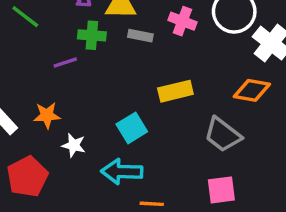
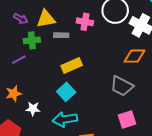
yellow rectangle: (175, 91) -> (72, 65), moved

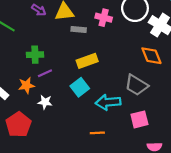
green cross: (32, 40) -> (35, 55), moved
orange diamond: (134, 56) -> (151, 56), turned 65
purple line: (19, 60) -> (45, 73), moved
cyan arrow: (65, 119) -> (108, 102), moved

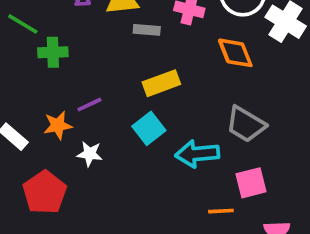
green cross: (35, 55) -> (53, 52), moved
orange diamond: (151, 56) -> (235, 53), moved
orange line: (97, 133) -> (221, 211), moved

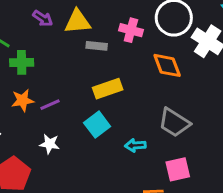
orange star: (58, 125) -> (23, 100), moved
cyan arrow: (197, 154) -> (135, 145), size x0.6

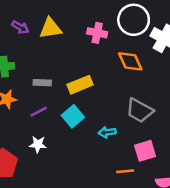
gray rectangle: (97, 46) -> (42, 83), moved
purple line: (50, 105) -> (39, 112), moved
white star: (49, 144) -> (38, 144), moved

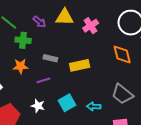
purple arrow: (20, 27) -> (39, 22), moved
pink cross: (97, 33) -> (91, 26), moved, turned 35
cyan square: (73, 116) -> (67, 103), moved

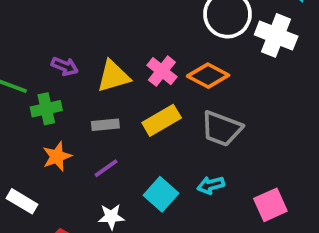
yellow triangle: (65, 17) -> (113, 76), moved
pink cross: (91, 26) -> (162, 71), moved
orange diamond: (122, 55) -> (208, 76), moved, turned -30
gray trapezoid: (122, 94) -> (221, 129), moved

